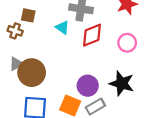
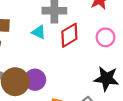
purple circle: (88, 86) -> (35, 80), moved

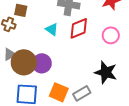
cyan triangle: (39, 32) -> (52, 29), moved

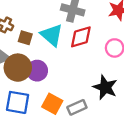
brown square: (21, 10) -> (25, 38), moved
cyan triangle: (52, 29) -> (52, 35), size x1.6

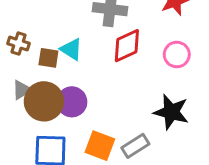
cyan triangle: (52, 35) -> (71, 49), moved, size x0.7

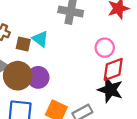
red diamond: (127, 46) -> (113, 69), moved
pink circle: (177, 54) -> (105, 48), moved

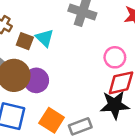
black star: (110, 90) -> (115, 105), turned -30

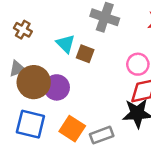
brown square: (25, 41) -> (85, 54), moved

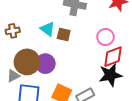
brown cross: (23, 30) -> (13, 31), moved, turned -32
gray triangle: (17, 69) -> (13, 76), moved

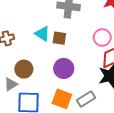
brown circle: (27, 62) -> (24, 69), size x0.7
purple circle: (45, 64) -> (64, 68), moved

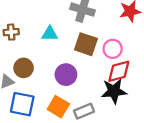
cyan triangle: (42, 34) -> (50, 34), turned -42
brown square: (59, 38) -> (86, 44), moved, size x1.5

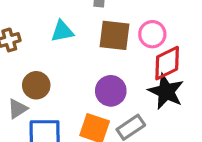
purple circle: (66, 75) -> (111, 91), moved
black star: (114, 91) -> (166, 92), turned -30

